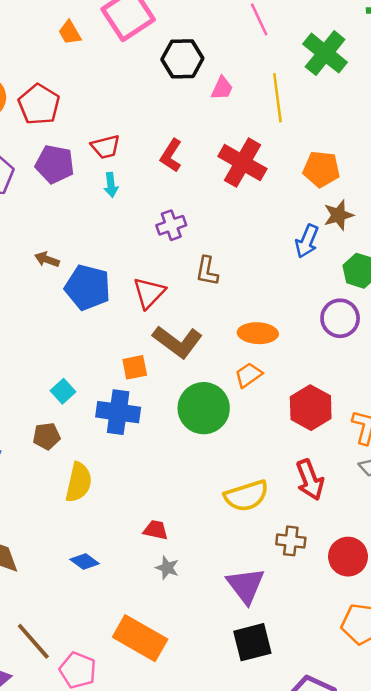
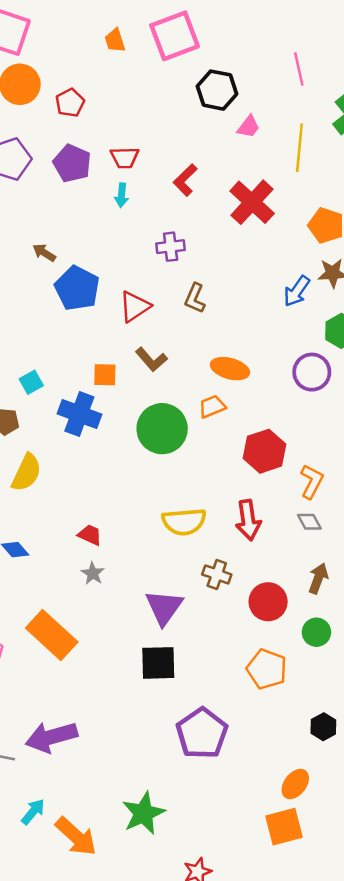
red pentagon: (39, 104) -> (70, 103), size x0.7
brown L-shape: (178, 342) -> (151, 359), size x0.7

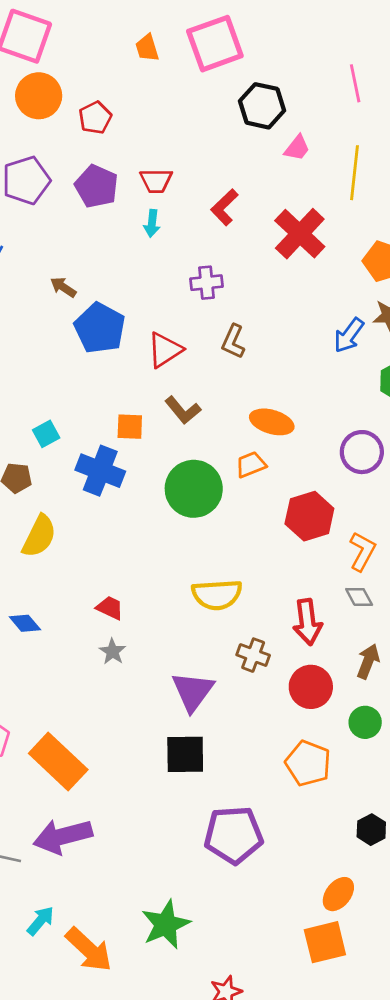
purple circle: (312, 372) -> (362, 452), moved
red arrow: (248, 520) -> (307, 622), moved
orange rectangle: (52, 635) -> (58, 762), moved
purple pentagon: (202, 733) -> (233, 835), turned 30

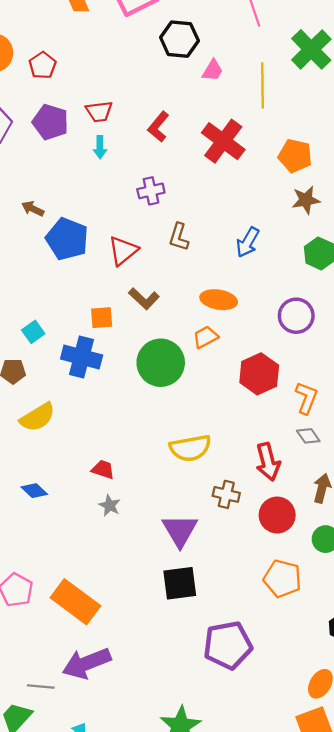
blue arrow: (349, 335) -> (248, 242), moved
yellow semicircle: (39, 536) -> (37, 417), turned 39

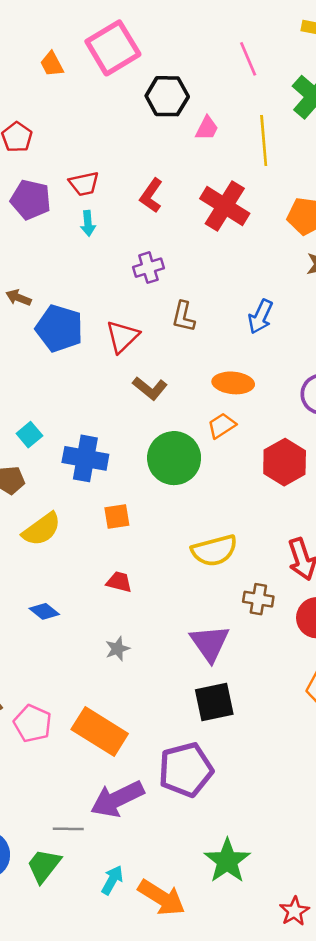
orange square: (102, 318) -> (117, 516), moved
gray star: (110, 505) -> (117, 649), moved, turned 30
purple pentagon: (228, 645) -> (186, 770), moved

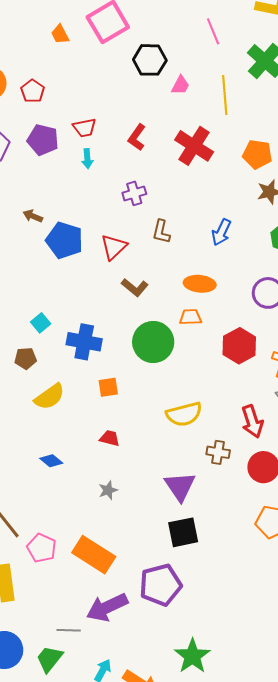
orange trapezoid: (222, 426) -> (191, 317), turned 30

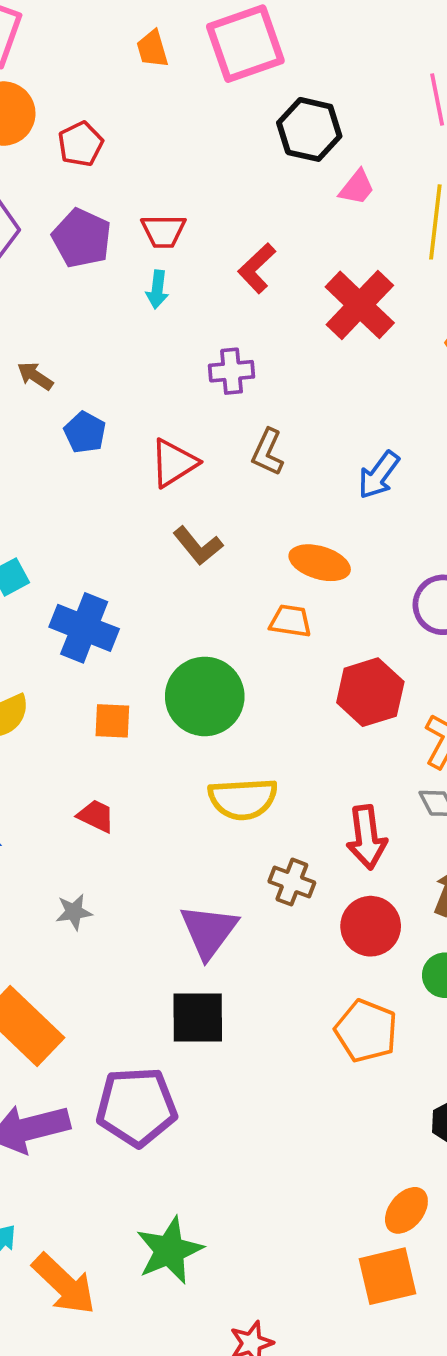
blue pentagon: (64, 240) -> (85, 432), size x0.6
green circle: (153, 342) -> (205, 696), moved

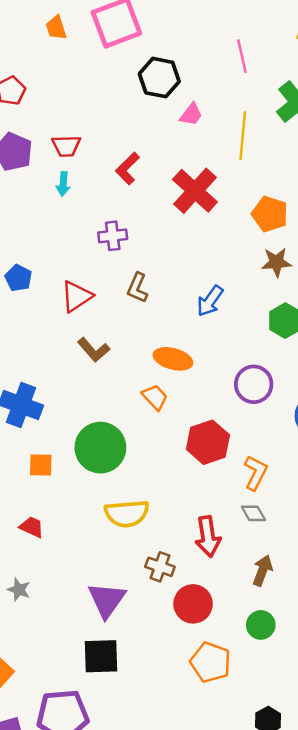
orange trapezoid: (290, 621) -> (155, 397), turned 40
gray star: (74, 912) -> (19, 590), turned 30
red circle: (371, 926) -> (193, 604), moved

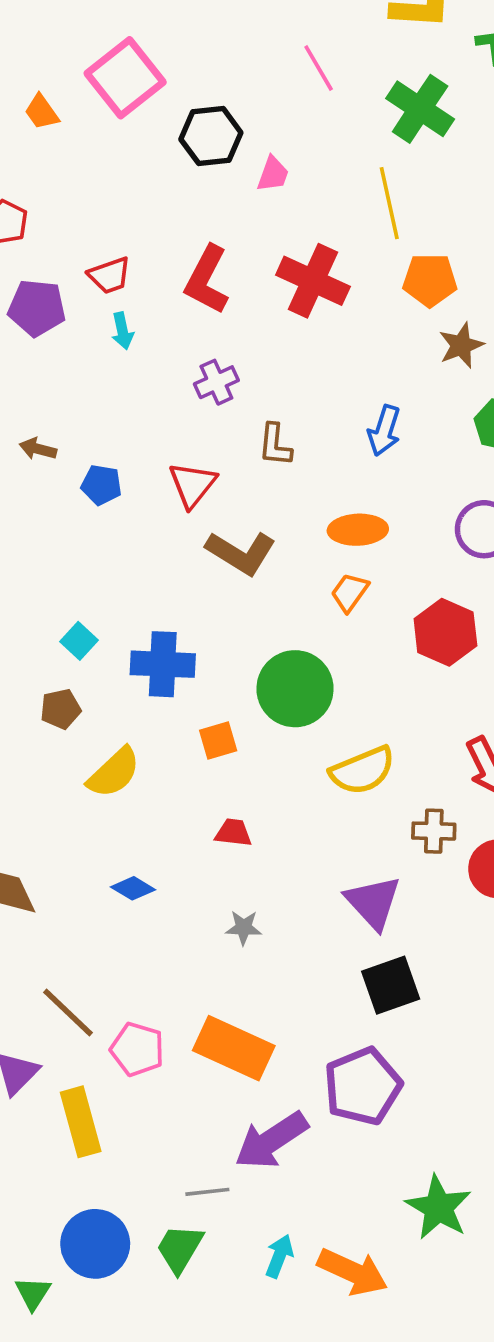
yellow line: (243, 136) -> (389, 203), moved
red L-shape: (127, 168) -> (207, 280), size x1.4
brown L-shape: (94, 350) -> (241, 553), size x1.4
orange trapezoid: (155, 397) -> (350, 592), turned -84

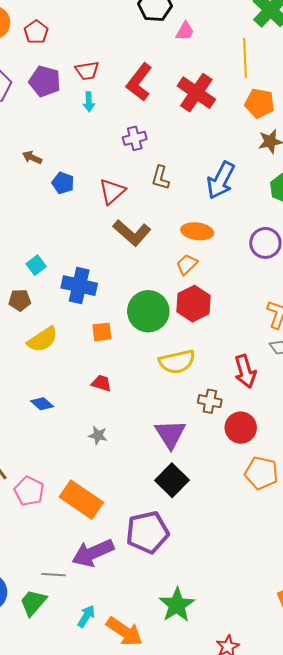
blue arrow: (384, 431) -> (221, 180), size x1.4
red hexagon: (445, 632) -> (194, 304), moved
black square: (391, 985) -> (172, 480), turned -36

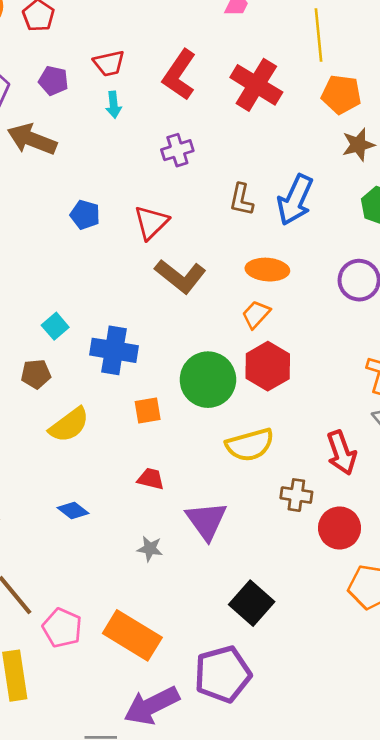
purple pentagon: (45, 81) -> (53, 81), size x0.7
brown arrow: (32, 158) -> (32, 139), moved, size x1.8
brown L-shape: (160, 178) -> (241, 200), moved
purple triangle: (170, 434) -> (206, 521), moved

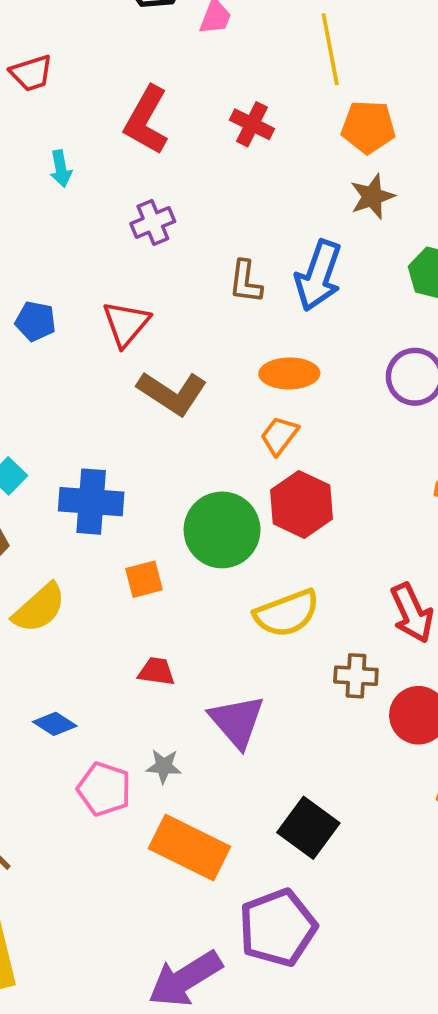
red trapezoid: (109, 63) -> (31, 73), moved
red cross: (256, 85) -> (252, 124), size x0.6
brown star: (358, 145) -> (372, 196), moved
pink pentagon: (62, 628) -> (104, 789), moved
orange rectangle: (132, 635) -> (189, 847), moved

